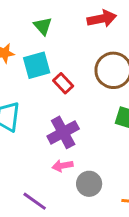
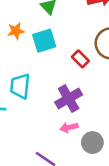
red rectangle: (63, 83) -> (80, 59), moved

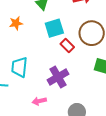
cyan square: (44, 41) -> (54, 28), moved
pink arrow: (69, 127) -> (39, 101), moved

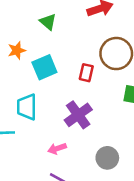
cyan square: (54, 28) -> (44, 67), moved
red rectangle: (67, 45) -> (86, 73), turned 64

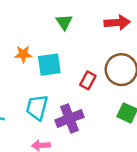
orange star: (17, 50) -> (23, 54), moved
cyan trapezoid: (27, 107) -> (37, 107), moved

